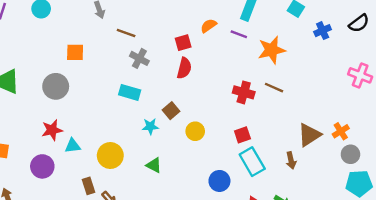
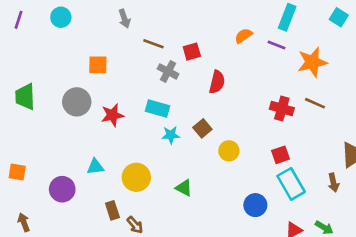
red square: (183, 43) -> (192, 52), moved
cyan star: (150, 126) -> (171, 135), moved
red star: (52, 130) -> (112, 115), moved

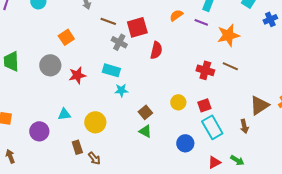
red square: (192, 52) -> (137, 27), size x1.5
orange square: (98, 65) -> (66, 37), turned -35
brown square: (202, 128) -> (145, 112), moved
yellow circle: (229, 151) -> (178, 102), moved
green triangle: (184, 188) -> (145, 131), moved

